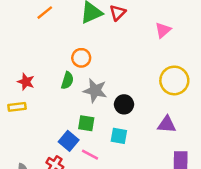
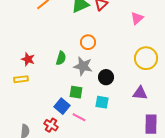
orange circle: (81, 58) -> (88, 42), moved

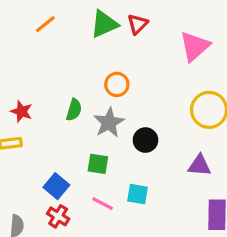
pink triangle: (137, 18) -> (195, 46), size x1.5
gray star: (83, 66) -> (109, 123), turned 30
cyan square: (102, 102) -> (138, 194), moved
blue square: (62, 106) -> (56, 186), moved

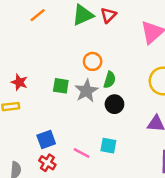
green semicircle: (74, 110) -> (110, 80), moved
green square: (98, 164) -> (61, 86), moved
blue square: (56, 186) -> (46, 140), turned 30

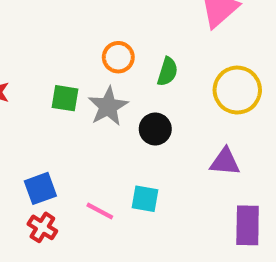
green semicircle: (110, 80) -> (168, 72), moved

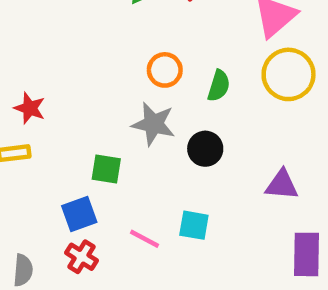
yellow circle: (237, 90) -> (289, 74), moved
green square: (65, 98) -> (106, 169), moved
gray star: (108, 106) -> (153, 124), turned -30

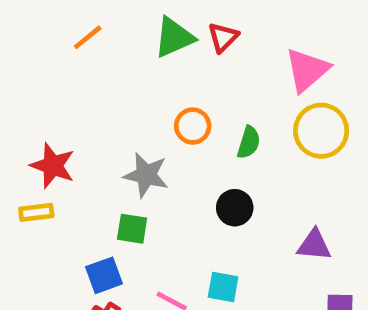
red star: (30, 108) -> (53, 166), size x1.4
gray star: (153, 124) -> (146, 175), moved

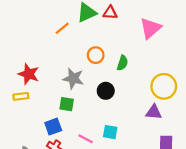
orange line: (88, 37) -> (62, 28), moved
red triangle: (223, 37) -> (110, 13), turned 48
yellow circle: (321, 131) -> (164, 86), moved
black circle: (235, 208) -> (106, 91), moved

